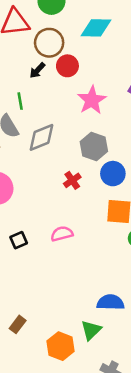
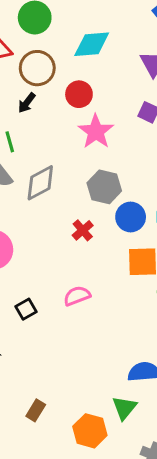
red circle: (67, 66) -> (79, 94), moved

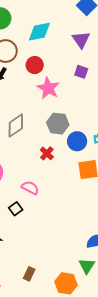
pink semicircle: (77, 296) -> (30, 188), moved, turned 54

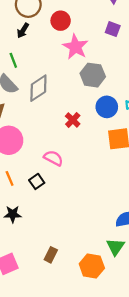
gray hexagon: (58, 124) -> (93, 75), moved

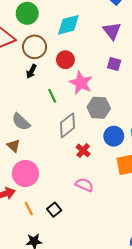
green line: (13, 60) -> (52, 96), moved
gray diamond: (38, 88) -> (67, 125), moved
pink semicircle: (53, 158) -> (84, 185), moved

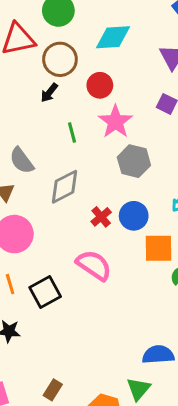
gray diamond: (67, 125) -> (64, 187), moved
blue circle: (114, 136) -> (134, 216), moved
pink semicircle: (84, 185) -> (94, 265), size x1.4
black square: (54, 210) -> (45, 292), size x1.5

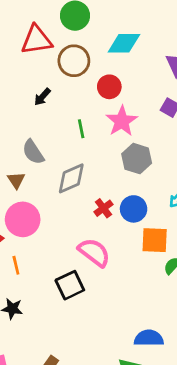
black arrow: (49, 93) -> (42, 97), moved
black square: (45, 292) -> (70, 285), moved

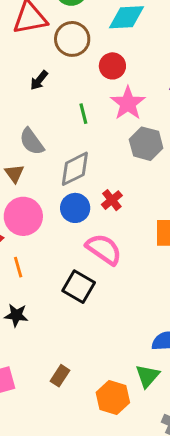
blue circle: (134, 209) -> (75, 208), moved
black square: (70, 285) -> (79, 287), turned -32

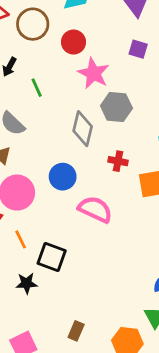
green line: (83, 114) -> (37, 88), moved
gray diamond: (75, 169) -> (83, 129), moved, turned -40
red cross: (112, 200) -> (118, 161), moved, turned -30
black square: (79, 287) -> (52, 257), moved

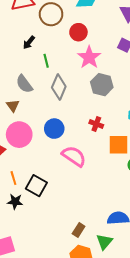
gray diamond: (83, 129) -> (59, 87), moved
orange line: (21, 239) -> (13, 178), moved
brown rectangle: (76, 331) -> (79, 230), moved

